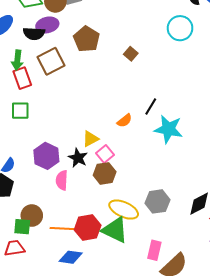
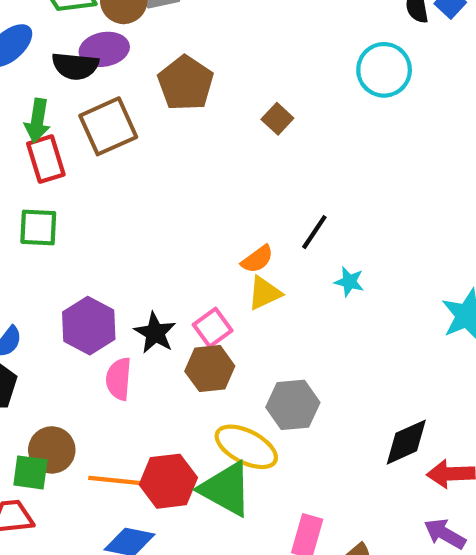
cyan star: (168, 129) -> (349, 282), size x0.5
yellow triangle: (90, 139) -> (264, 293), moved
gray hexagon: (157, 201) -> (293, 405), moved

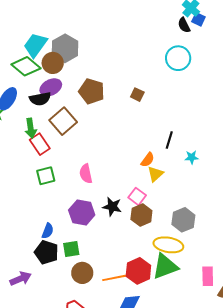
pink semicircle: (119, 379) -> (86, 174), moved
green square: (30, 472) -> (71, 249), moved
green triangle: (226, 489) -> (165, 266), turned -32

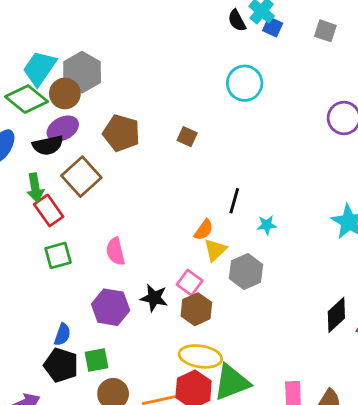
black semicircle: (184, 25) -> (237, 21), moved
gray hexagon: (183, 220) -> (246, 271), moved
yellow ellipse: (168, 245) -> (200, 356), moved

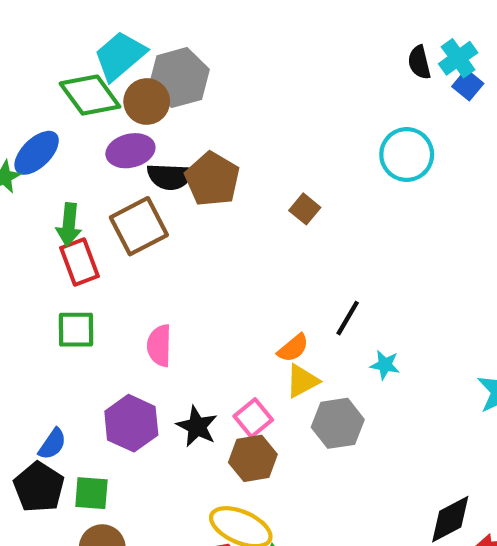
black semicircle: (48, 145) -> (170, 177), moved

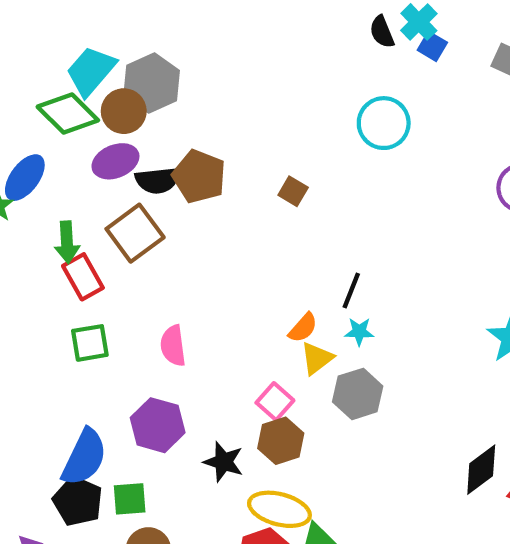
cyan star: (385, 365) -> (359, 332), moved
black star: (197, 426) -> (224, 462), moved
blue semicircle: (52, 444) -> (84, 457), size x1.8

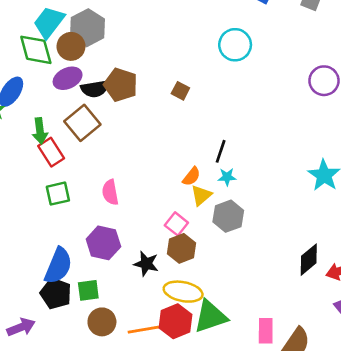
green diamond: (68, 113) -> (36, 50), turned 33

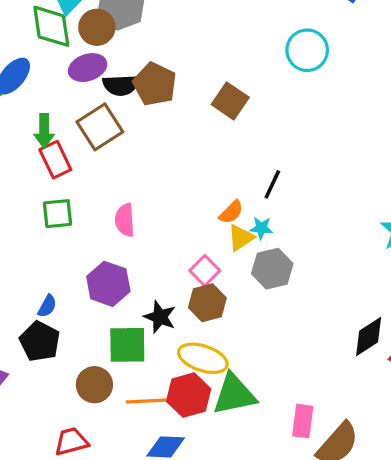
brown square: (180, 91) -> (230, 101), size x1.5
cyan star: (227, 177) -> (261, 228), moved
blue semicircle: (58, 266) -> (47, 306), size x0.5
green square: (88, 290) -> (127, 345), moved, size x1.4

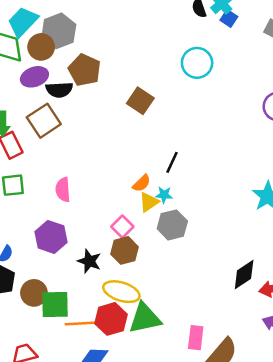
brown pentagon: (155, 84) -> (85, 70), moved
green square: (127, 345) -> (55, 304), moved
brown circle: (94, 385) -> (34, 293), moved

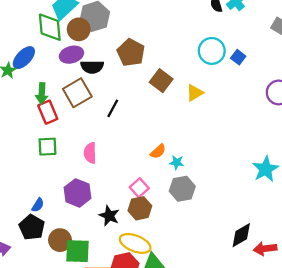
blue square: (229, 18) -> (238, 57), moved
brown pentagon: (85, 70) -> (131, 53), moved
black line: (172, 162) -> (113, 108), moved
yellow triangle: (149, 202) -> (195, 93), moved

